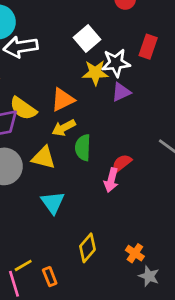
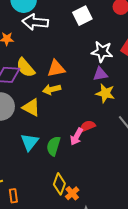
white square: (87, 38) -> (82, 16), moved
yellow star: (95, 73) -> (105, 93), moved
green semicircle: (83, 148) -> (53, 146), moved
yellow diamond: (87, 248) -> (59, 184), moved, turned -35
orange cross: (135, 253) -> (72, 193), moved

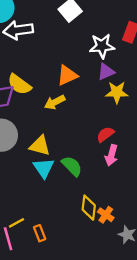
orange triangle: (56, 69) -> (67, 75), moved
yellow triangle: (31, 107) -> (40, 146), moved
pink arrow: (77, 137) -> (111, 155), moved
green semicircle: (53, 146) -> (72, 166), turned 132

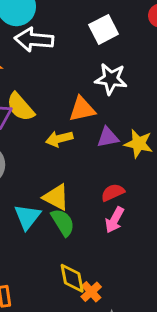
white star: (102, 46) -> (111, 79), moved
purple triangle: (106, 72) -> (108, 137), moved
yellow triangle: (40, 146) -> (56, 197), moved
yellow diamond: (89, 208) -> (72, 278), turned -30

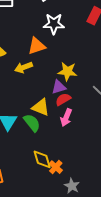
purple triangle: (108, 137) -> (59, 87), moved
yellow star: (139, 144) -> (67, 72), moved
yellow triangle: (56, 197) -> (41, 107), moved

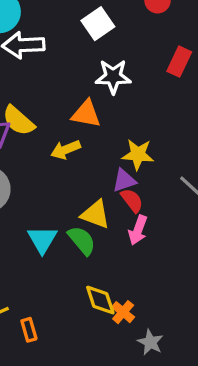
orange triangle: (37, 46) -> (86, 114), turned 30
red semicircle: (63, 99) -> (132, 200), turned 84

